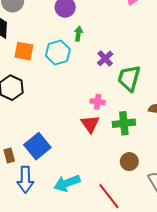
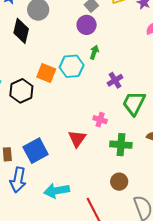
orange square: (24, 51) -> (46, 73), moved
red triangle: (90, 124) -> (77, 139), moved

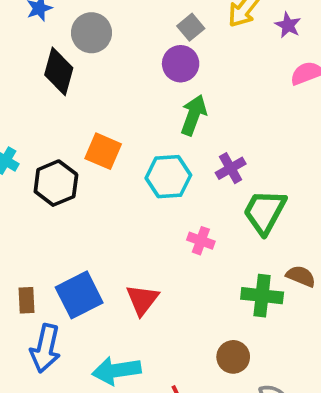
green arrow: (94, 52) -> (194, 115), size x1.5
cyan hexagon: (72, 66) -> (168, 177), moved
red triangle: (77, 139) -> (142, 300), moved
green cross: (121, 145) -> (262, 296), moved

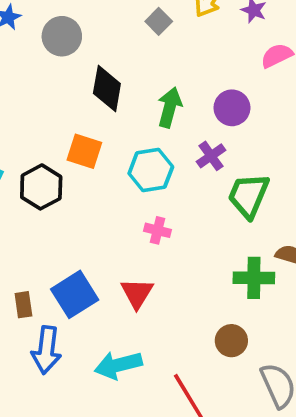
purple circle: (181, 64) -> (232, 108), moved
black diamond: (59, 71) -> (107, 88), moved
pink cross: (201, 241) -> (158, 230), moved

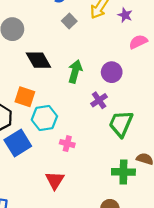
black diamond: (107, 88) -> (38, 60), turned -40
cyan hexagon: (151, 170) -> (44, 118), moved
blue square: (75, 294) -> (18, 143), moved

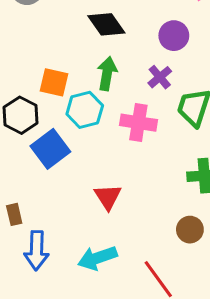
black diamond: (38, 60) -> (106, 24), moved
green arrow: (75, 71) -> (107, 74), moved
pink cross: (67, 144) -> (138, 123), moved, size x1.6

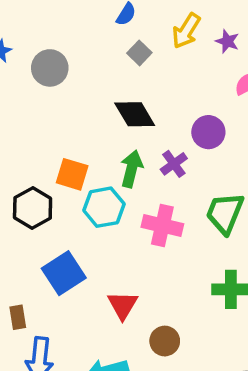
purple cross: (160, 77) -> (174, 164), moved
blue square: (50, 149) -> (64, 273), moved
brown circle: (190, 230) -> (165, 341), moved

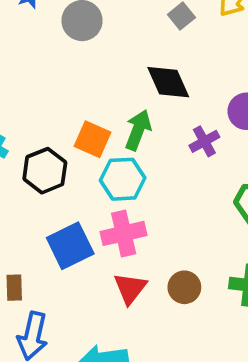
green arrow: (131, 169) -> (138, 130), moved
pink cross: (162, 226) -> (124, 233), moved, turned -33
brown circle: (165, 341) -> (184, 287), moved

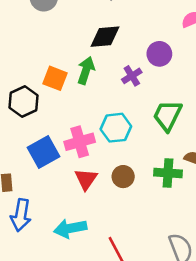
black diamond: (168, 82) -> (105, 37), turned -68
cyan hexagon: (123, 179) -> (116, 128), moved

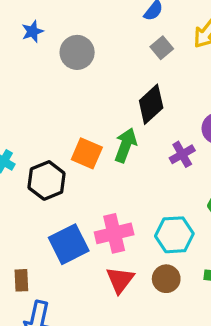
black diamond: (105, 37) -> (151, 104), turned -40
cyan hexagon: (116, 128) -> (174, 235), moved

